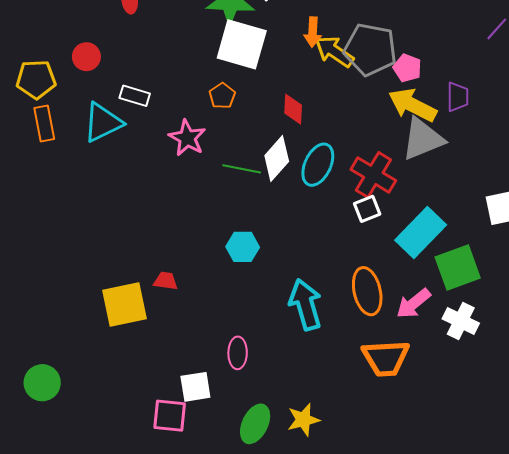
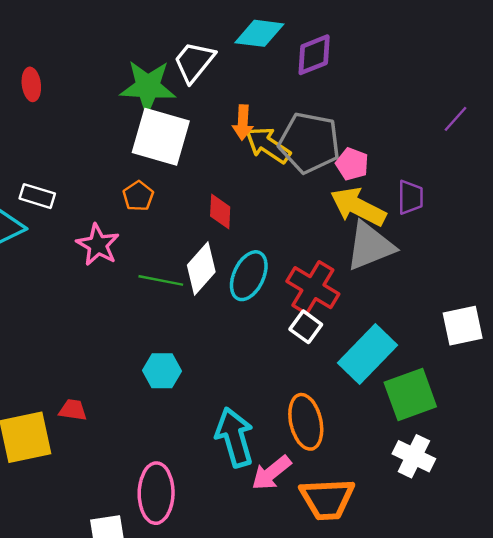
white square: (367, 209) -> (306, 327), turned -32
pink arrow: (413, 304) -> (271, 473), moved
pink ellipse: (238, 353) -> (156, 493), size x1.6

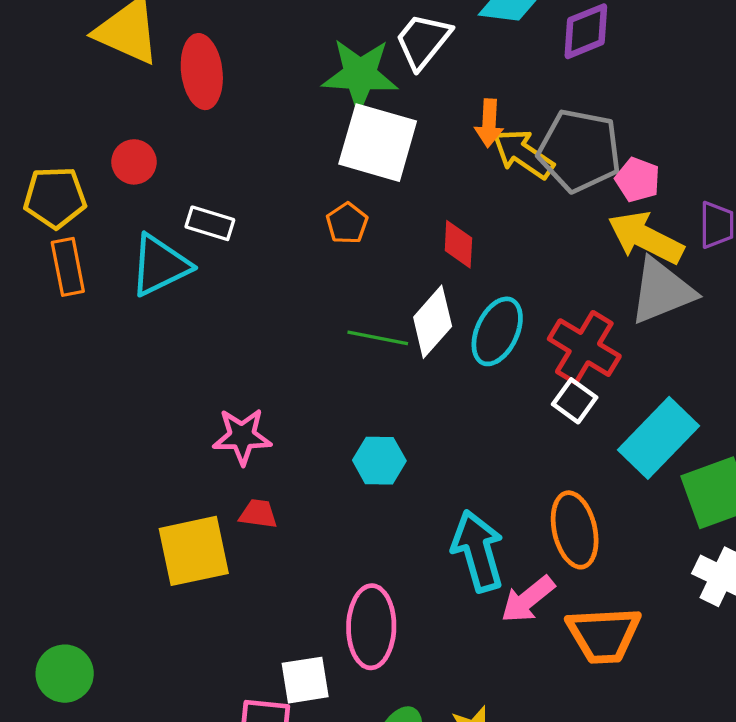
red ellipse: (31, 84) -> (202, 72), size x1.6
pink star: (98, 245) -> (242, 436), moved, turned -30

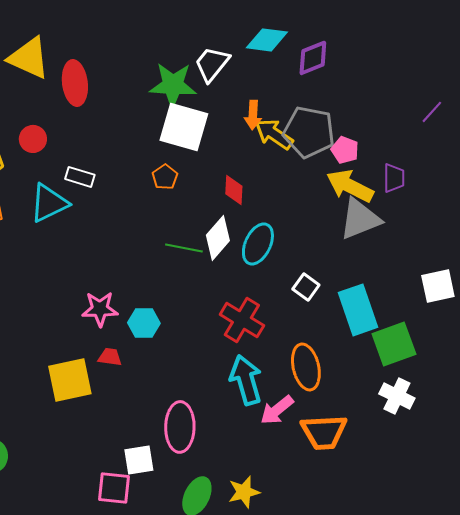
red cross: (584, 348) -> (242, 320), moved
cyan rectangle: (659, 438) -> (358, 310), turned -63
cyan hexagon: (379, 461) -> (144, 323), moved

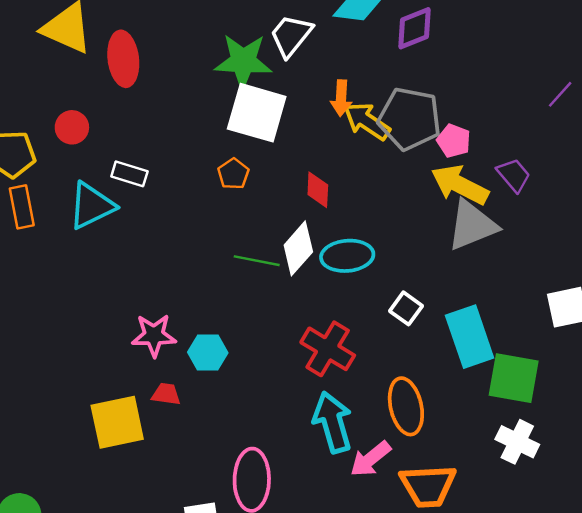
purple trapezoid: (394, 178) -> (514, 175), turned -40
cyan ellipse: (258, 244) -> (347, 256), turned 60
green square: (394, 344) -> (514, 378), turned 30

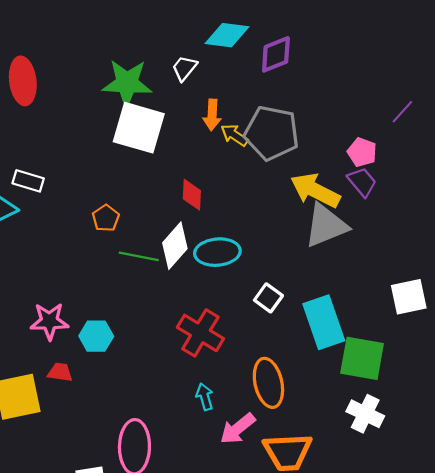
white trapezoid: (291, 36) -> (184, 68), moved, size x0.7
yellow arrow: (367, 121) -> (234, 135), size x0.7
pink pentagon: (454, 141) -> (362, 152), moved
orange pentagon: (233, 174) -> (106, 218), moved
cyan arrow: (333, 422) -> (205, 397), size x0.5

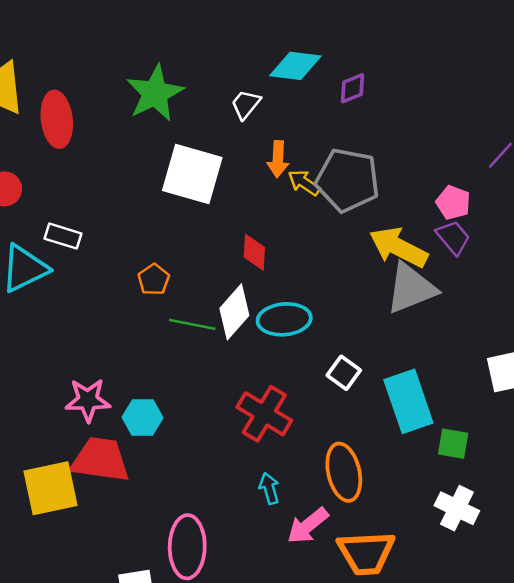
purple diamond: (276, 54) -> (353, 88), size x0.7
green star: (127, 83) -> (155, 93), moved, turned -30
green square: (362, 358) -> (453, 444), size x0.6
red trapezoid: (60, 372) -> (100, 460), size x2.0

